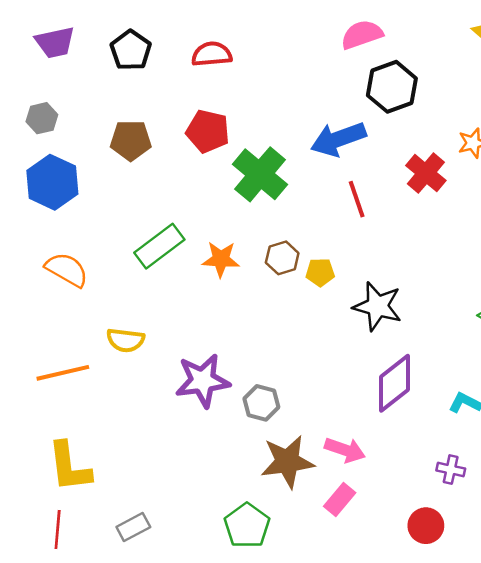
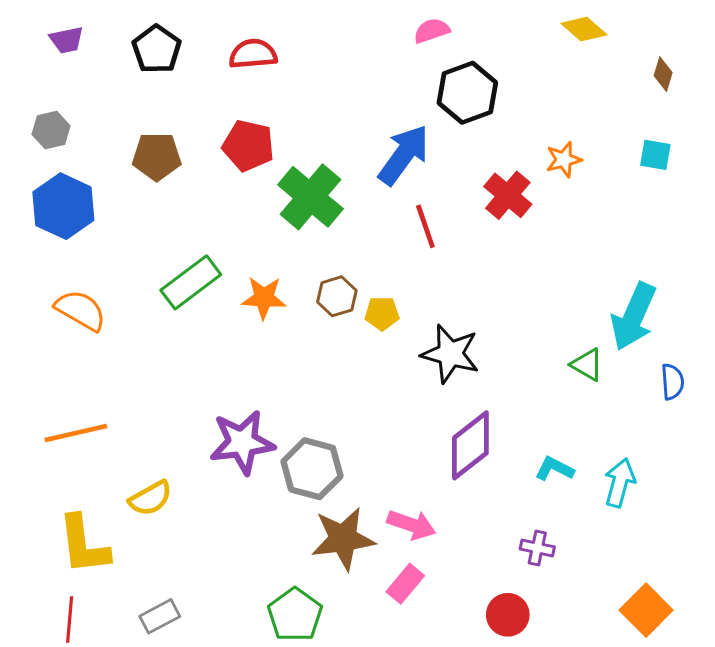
pink semicircle: (362, 35) -> (432, 31), size x0.7
purple trapezoid: (55, 42) -> (67, 40), size x0.7
blue arrow: (338, 139) -> (404, 155), turned 146
yellow semicircle: (125, 340) -> (150, 498), moved, turned -36
gray hexagon: (261, 403) -> (312, 469), size x1.4

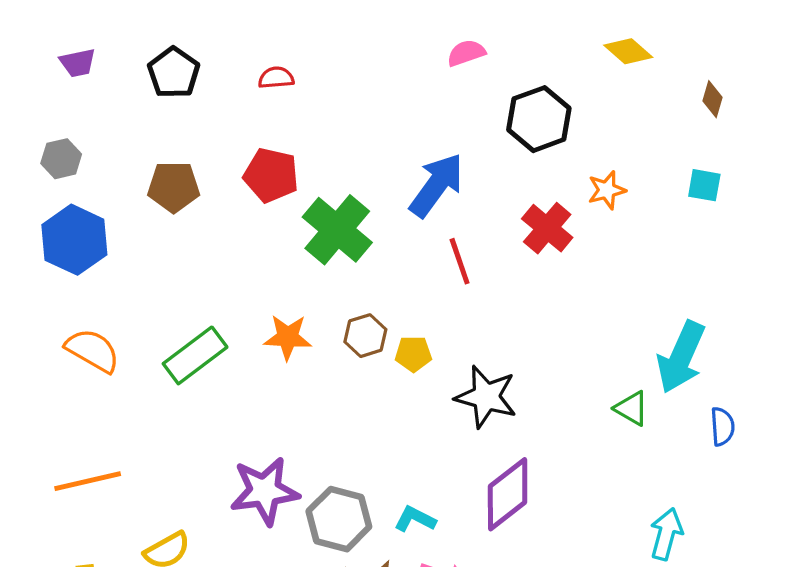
red semicircle: (253, 54) -> (276, 78), size x0.7
black hexagon: (467, 93) -> (539, 119), moved
green rectangle: (191, 282) -> (195, 355), moved
cyan L-shape: (554, 469) -> (415, 519), moved

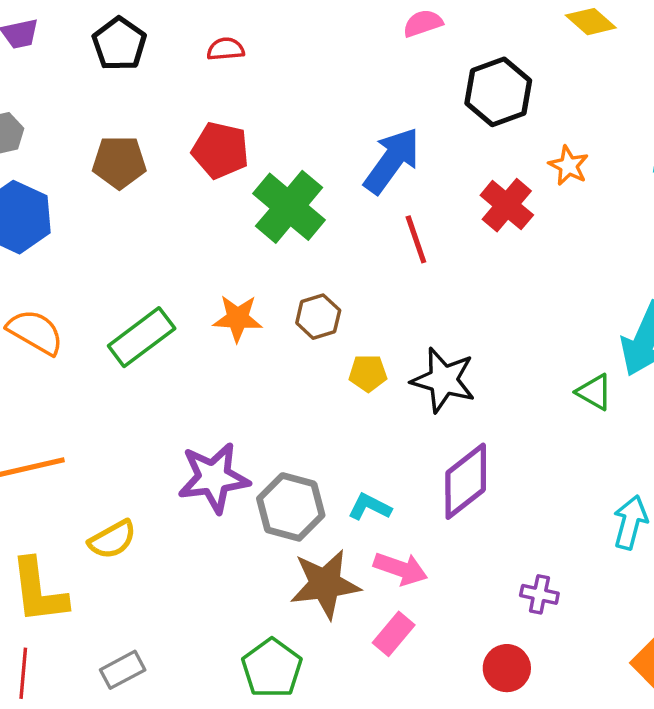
orange star: (607, 190) -> (569, 166), turned -30
yellow pentagon: (413, 354) -> (368, 373), moved

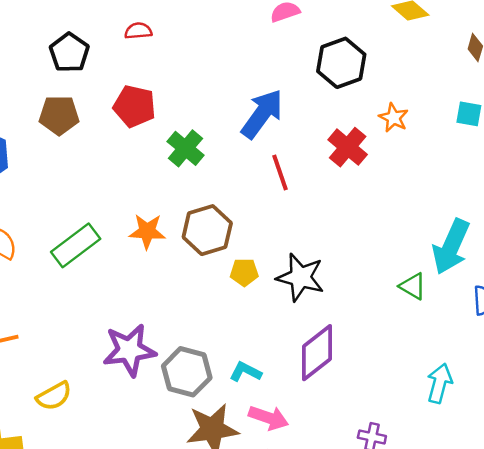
black pentagon: (119, 44) -> (69, 53), moved
green cross: (289, 207) -> (185, 148), size x0.7
brown hexagon: (318, 317) -> (207, 230), size x1.5

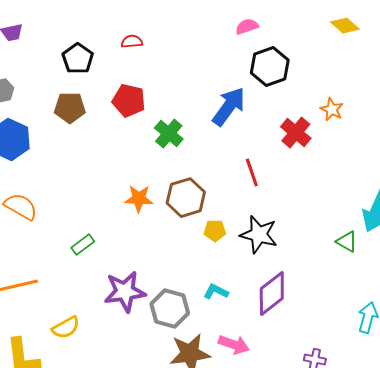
black hexagon: (341, 63) -> (270, 67), moved
red line: (280, 173) -> (252, 173), moved
green rectangle: (76, 245) -> (83, 245), moved, size x0.6
cyan L-shape: (245, 372) -> (216, 292), moved

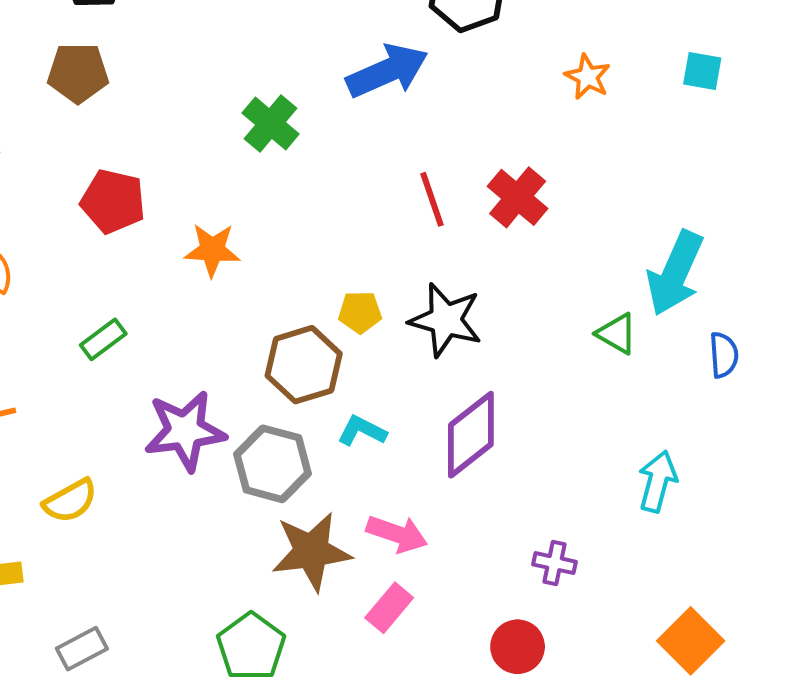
red pentagon: (129, 101) -> (113, 201), moved
blue arrow: (229, 107) -> (387, 71), turned 30
red cross: (296, 133) -> (518, 197), moved
brown hexagon: (186, 198) -> (304, 365), moved

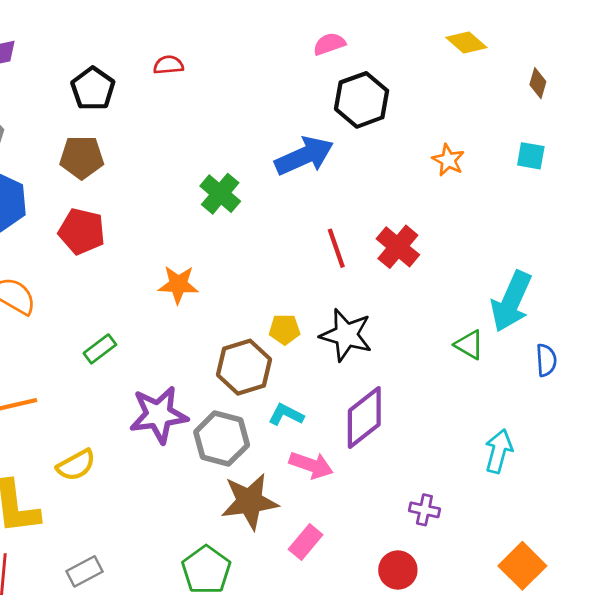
red pentagon: (113, 201) -> (82, 231), moved
pink arrow: (397, 534) -> (311, 465), moved

